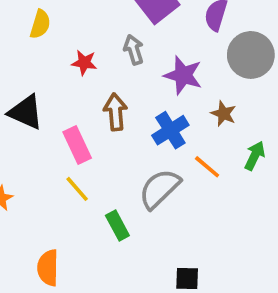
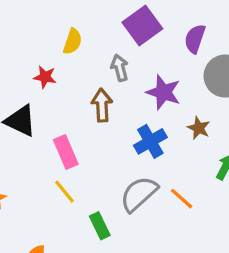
yellow semicircle: (40, 24) -> (73, 41), moved
red star: (84, 63) -> (45, 77), moved
brown arrow: (115, 112) -> (102, 105), moved
orange line: (207, 167) -> (182, 199), moved

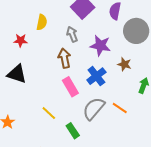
red star: (45, 77) -> (21, 40), moved
pink rectangle: (66, 152) -> (70, 87), moved

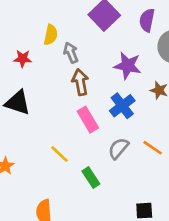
gray arrow: (72, 34) -> (71, 53), moved
gray semicircle: (94, 109) -> (118, 148), size x0.7

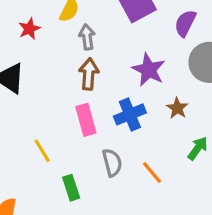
red star: (23, 59) -> (29, 29), turned 30
gray semicircle: (118, 148) -> (112, 163), turned 110

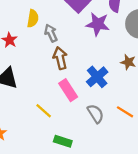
purple star: (149, 70) -> (98, 24), moved
yellow line: (42, 151) -> (44, 111), moved
green rectangle: (71, 188) -> (63, 141), moved, turned -36

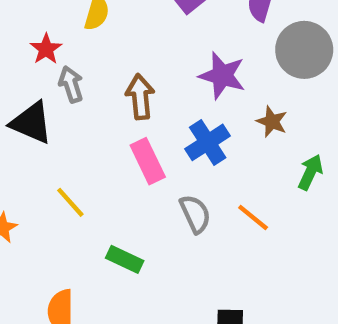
purple star: (98, 24) -> (222, 76), moved
gray arrow: (51, 33) -> (71, 84), moved
yellow line: (44, 111) -> (70, 202), moved

